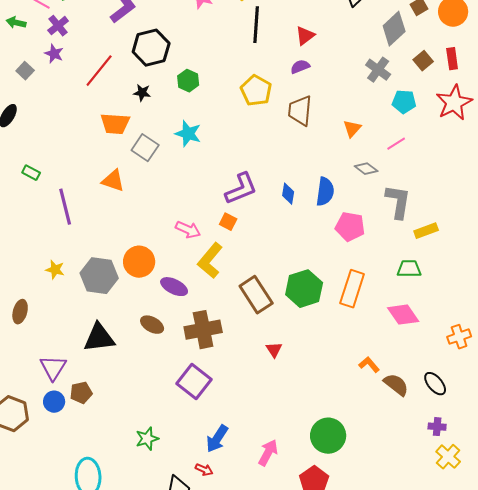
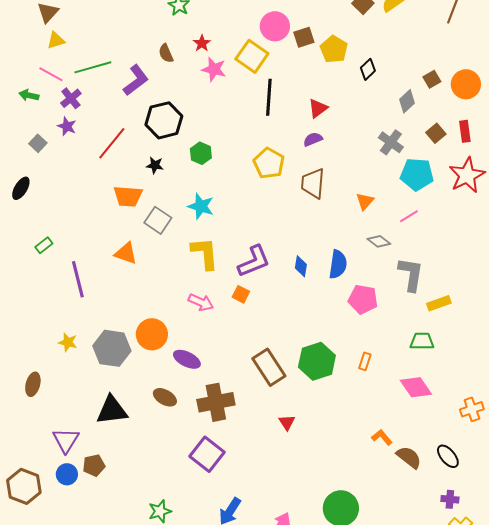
gray diamond: (394, 29) -> (407, 101), size x0.7
cyan pentagon: (404, 102) -> (417, 174), size x1.4
green rectangle: (31, 173) -> (44, 245), turned -66
yellow L-shape: (210, 261) -> (205, 253), moved, turned 135
orange rectangle: (352, 289) -> (365, 361), size x0.5

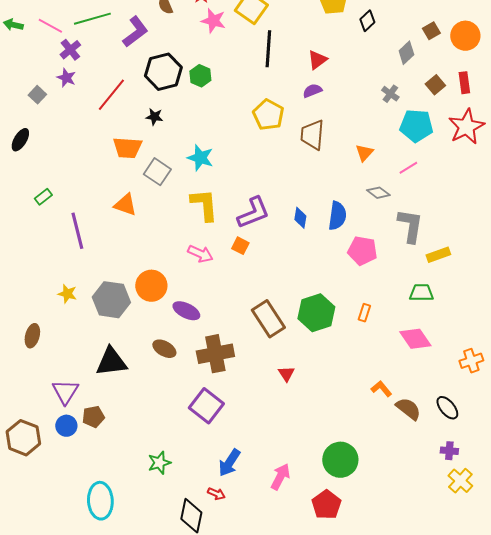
green arrow: (29, 95) -> (13, 25), moved
gray cross: (391, 142) -> (390, 94), size x0.7
green hexagon: (201, 153) -> (200, 76), moved

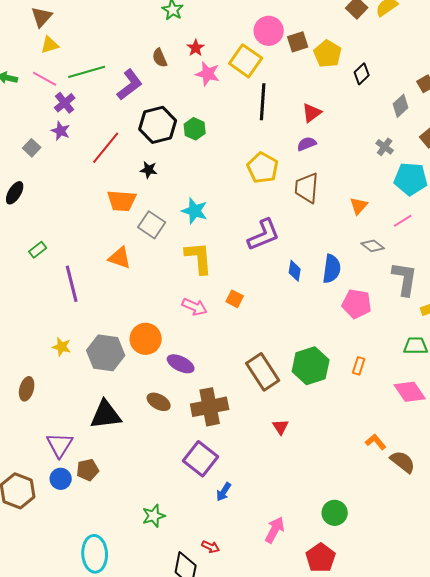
purple L-shape: (253, 213) -> (264, 235), moved
green circle: (340, 460) -> (335, 513), size x0.7
blue arrow: (229, 463) -> (224, 492), moved, size x0.7

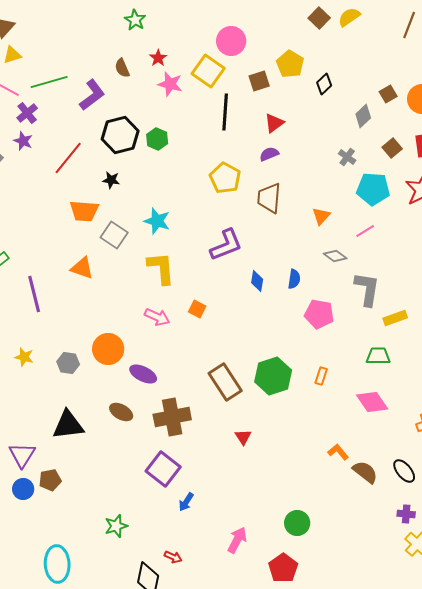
brown square: (298, 42) -> (259, 81), moved
blue semicircle: (332, 269) -> (294, 279), size x0.7
gray hexagon: (106, 353) -> (68, 363), size x0.6

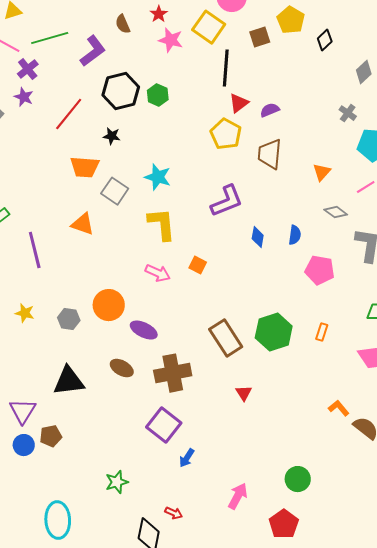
red triangle: (274, 123) -> (239, 103), moved

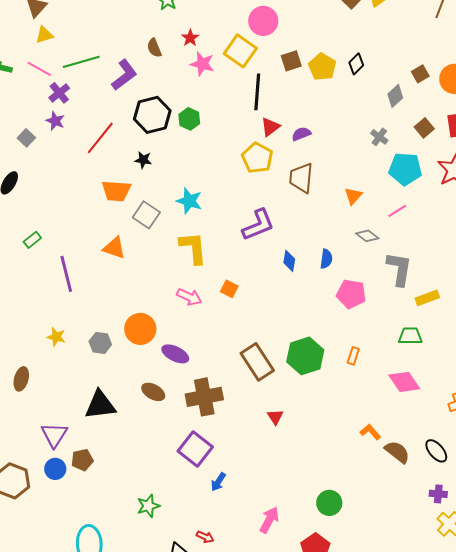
yellow pentagon: (291, 20) -> (322, 67), moved

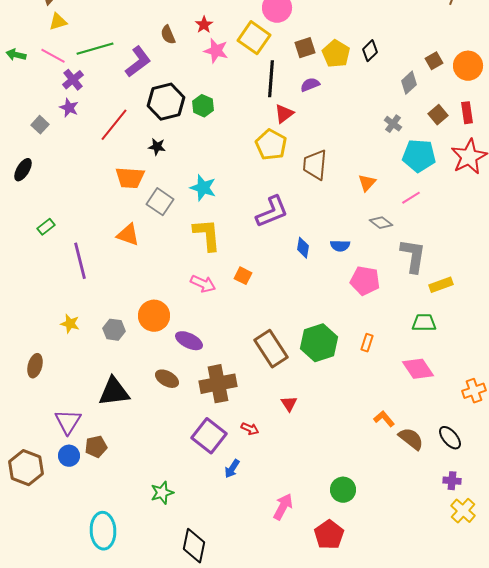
purple semicircle: (301, 134) -> (310, 85), moved
blue semicircle: (326, 259) -> (340, 246), turned 84
red arrow: (205, 537) -> (250, 429), moved

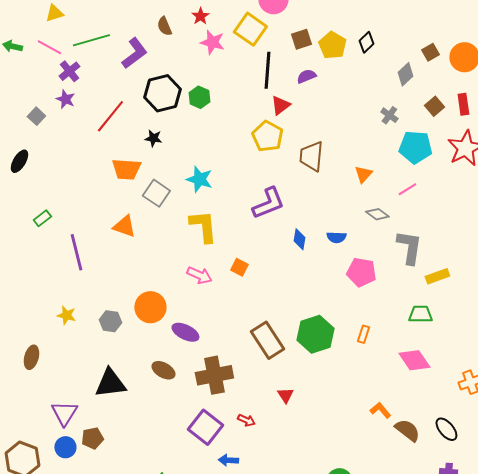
blue arrow: (232, 469) -> (228, 460), turned 60

